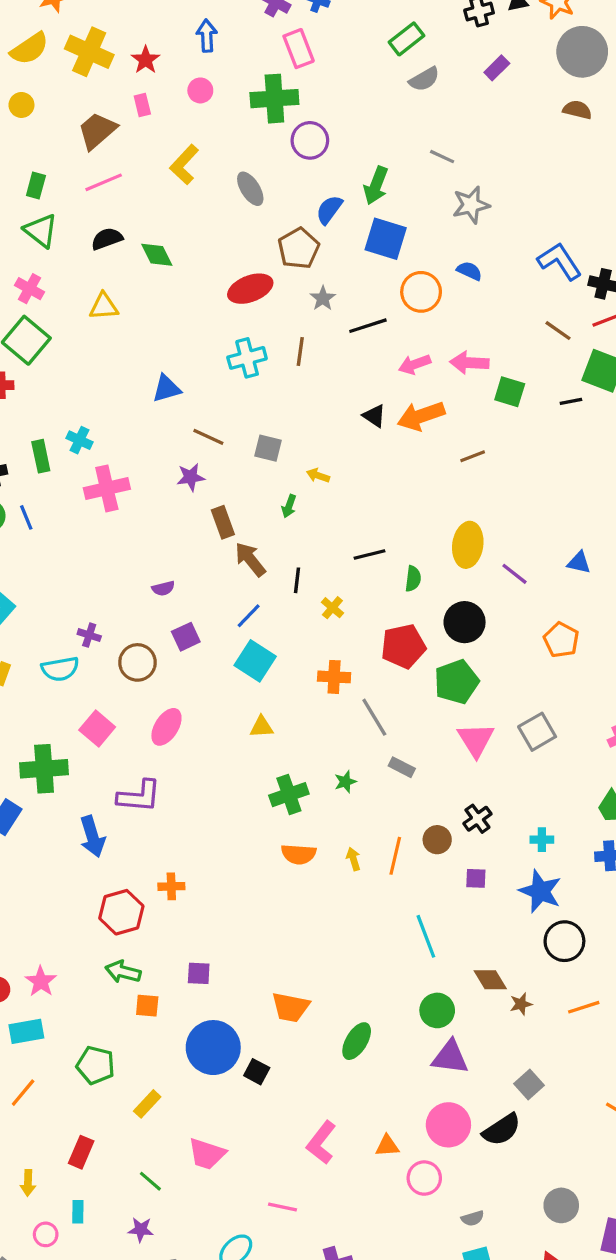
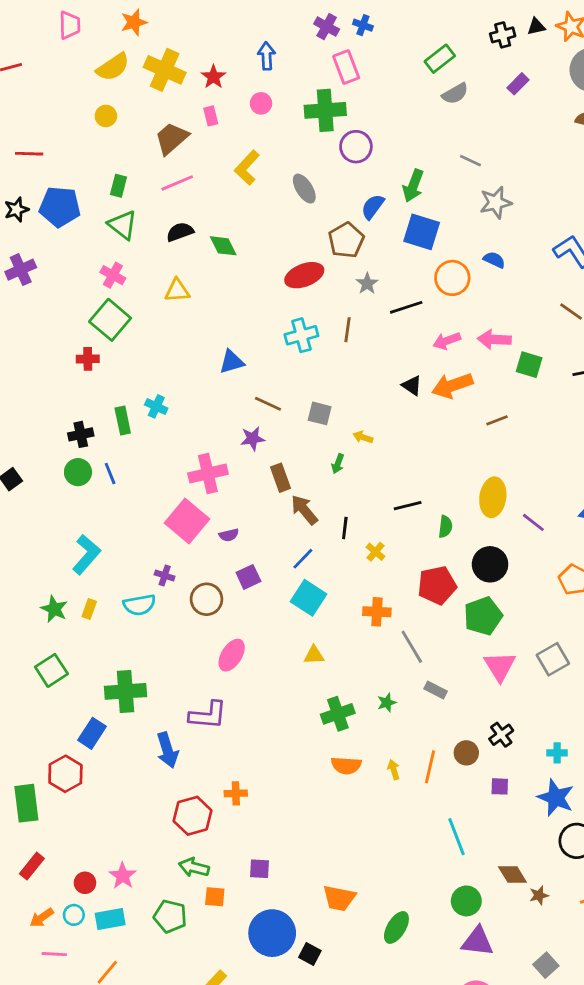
pink cross: (107, 488) -> (208, 474), moved
pink square: (97, 728) -> (187, 521), moved, size x1.4
green pentagon: (96, 1065) -> (170, 916), moved

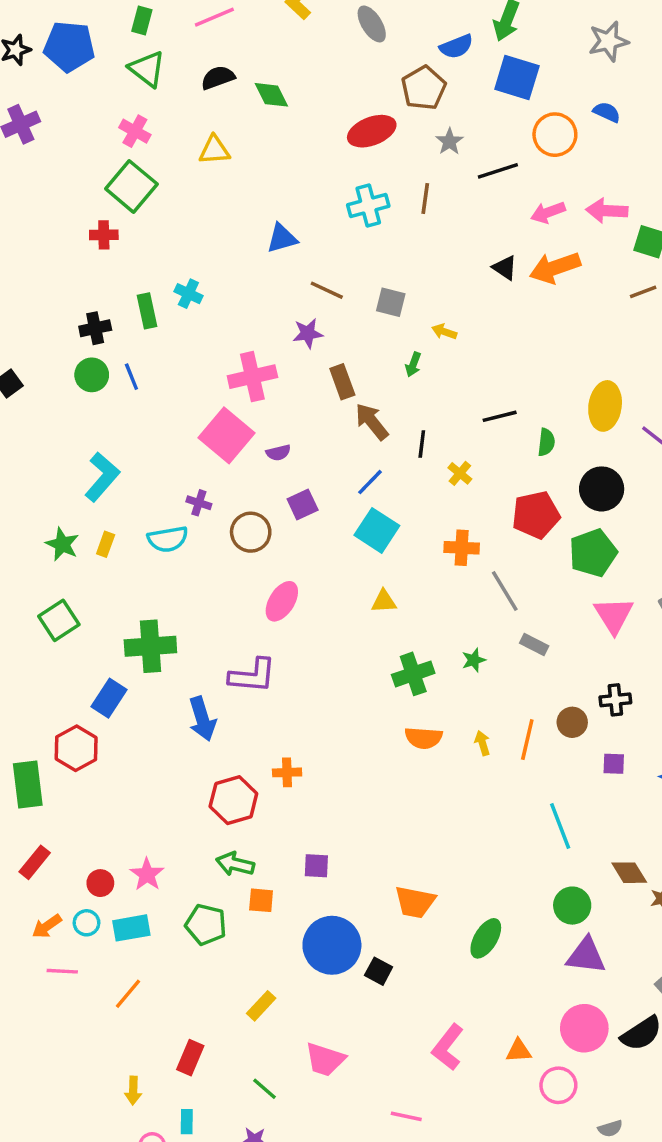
blue semicircle: (373, 207) -> (456, 46), turned -148
brown line: (497, 420) -> (643, 292), moved
black cross: (501, 735) -> (615, 700), turned 30

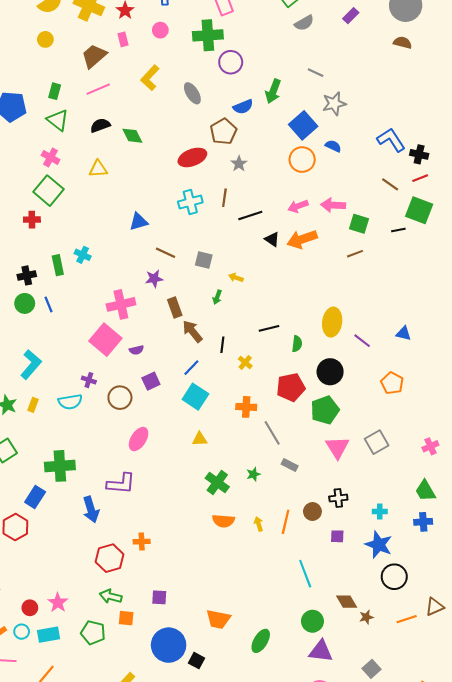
blue square: (517, 78) -> (303, 125), moved, turned 32
black line: (498, 171) -> (250, 215), moved
green cross: (413, 674) -> (217, 483), turned -35

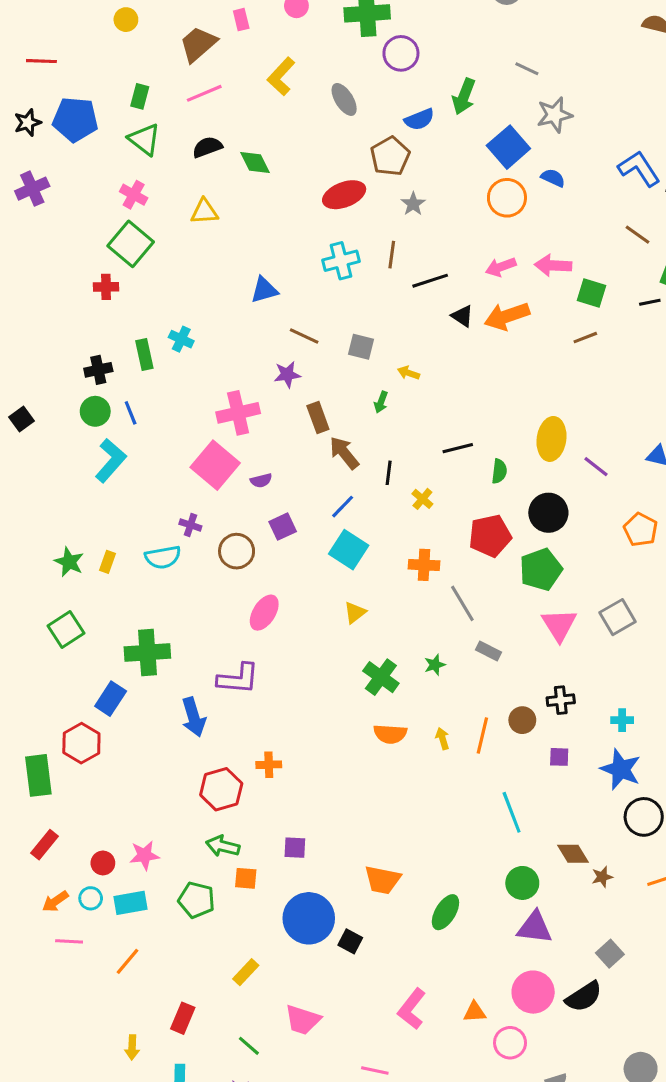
cyan L-shape: (31, 364) -> (111, 460), moved
yellow triangle: (200, 439) -> (355, 613), turned -35
pink star: (58, 603) -> (144, 855), turned 30

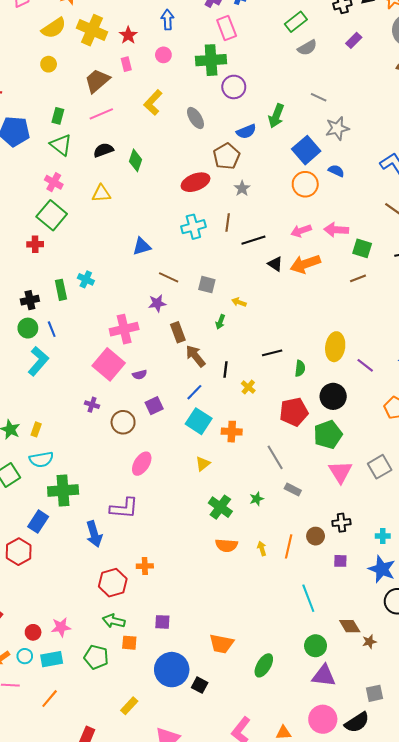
green diamond: (255, 162) -> (135, 160), turned 45
cyan semicircle: (163, 557) -> (41, 459), moved
orange cross: (424, 565) -> (232, 432), moved
gray square: (610, 954) -> (375, 693), turned 30

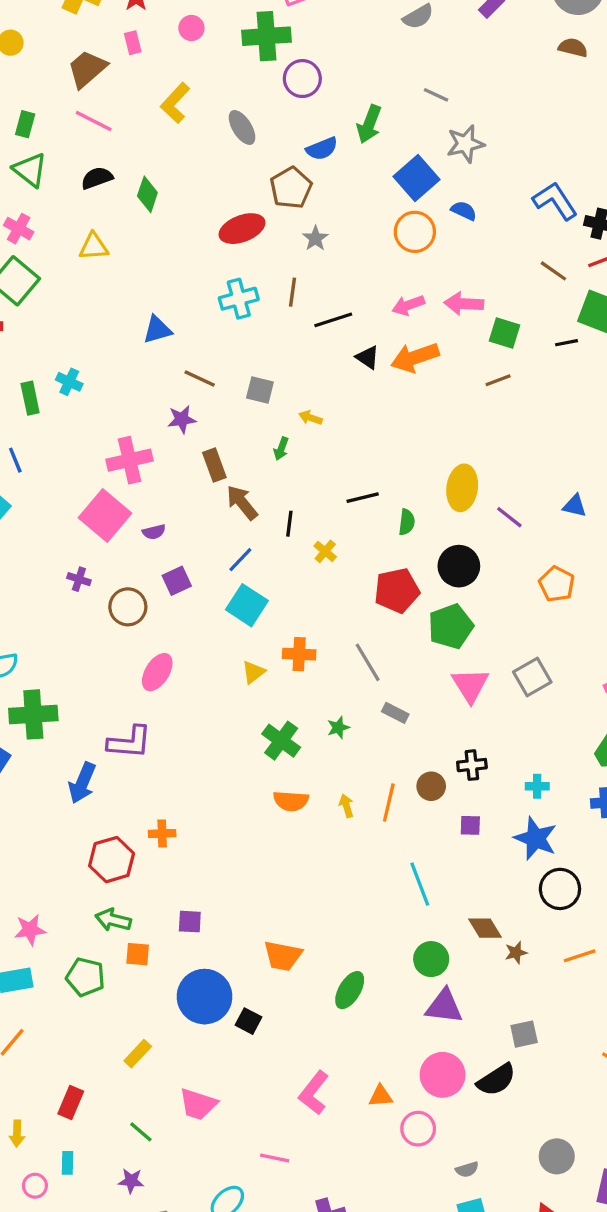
pink line: (101, 114) -> (94, 121), turned 50
orange cross: (232, 432) -> (299, 654), moved
blue arrow: (94, 534) -> (82, 783), turned 40

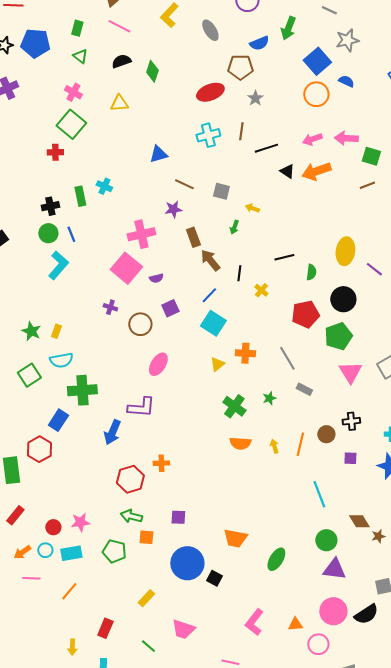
green triangle: (30, 170) -> (80, 56), size x0.7
brown pentagon: (291, 188) -> (240, 67), turned 30

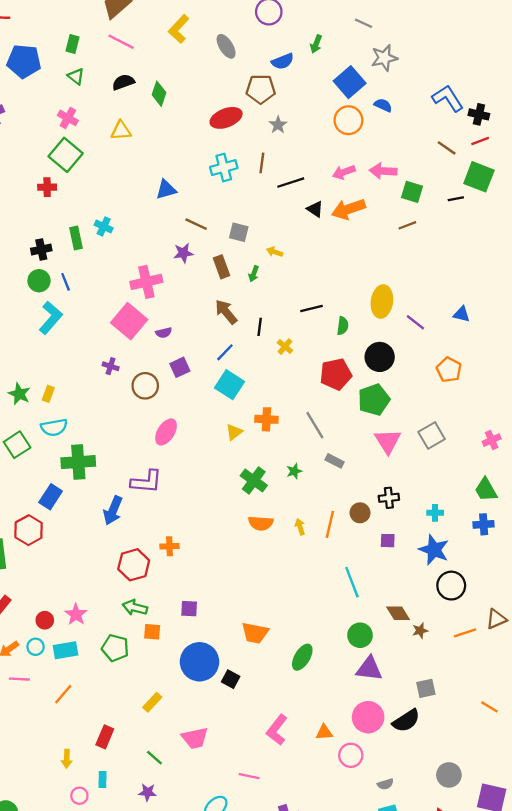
green arrow: (288, 28) -> (316, 44), size x0.7
brown rectangle: (193, 237) -> (221, 267), moved
pink star: (80, 522) -> (76, 614), turned -30
pink trapezoid: (183, 629) -> (195, 738), turned -30

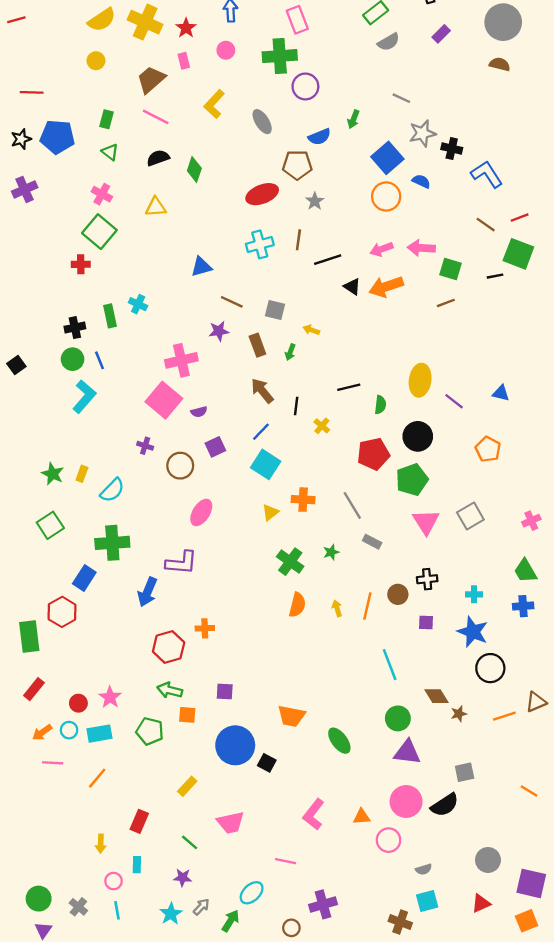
black cross: (479, 114) -> (452, 149), moved
cyan semicircle: (54, 427) -> (112, 490), moved, turned -36
orange semicircle: (261, 523) -> (297, 605), turned -80
green ellipse: (302, 657) -> (339, 741), turned -68

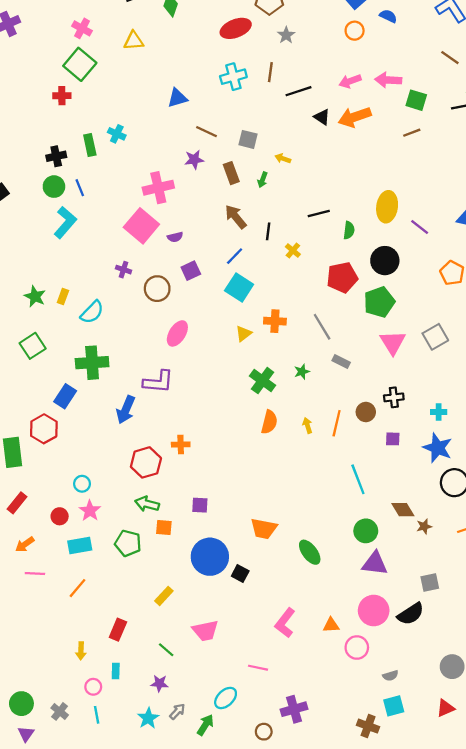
orange circle: (386, 196) -> (355, 31), size x0.7
cyan circle: (69, 730) -> (82, 484), moved

